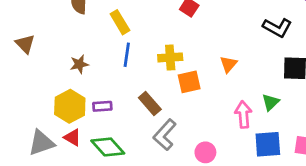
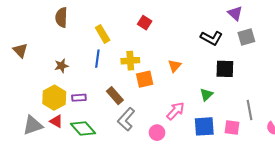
yellow rectangle: (120, 22) -> (103, 34), moved
pink arrow: (243, 114) -> (176, 111), moved, turned 48

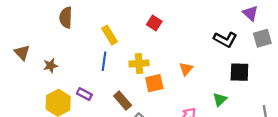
brown star: (61, 66) -> (51, 66), moved
purple rectangle: (79, 98) -> (84, 94), moved, turned 32

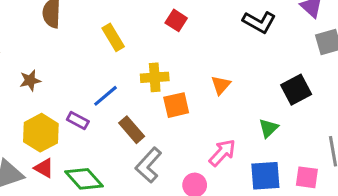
black L-shape: (225, 39) -> (259, 22), moved
blue line: (104, 61) -> (105, 96), moved, turned 42
black square: (239, 72) -> (296, 90), turned -30

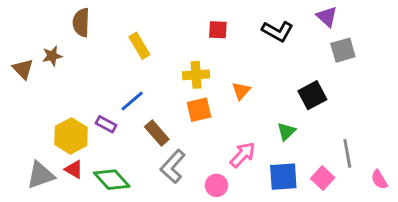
red square: (176, 20) -> (218, 30), moved, turned -30
yellow cross: (155, 77) -> (196, 75), moved
brown star: (30, 80) -> (52, 56), moved
pink square: (307, 177) -> (323, 178), turned 35

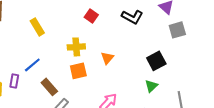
red square: (218, 30) -> (91, 16), turned 32
purple rectangle: (106, 124) -> (14, 81), turned 72
green triangle: (286, 132) -> (151, 86), moved

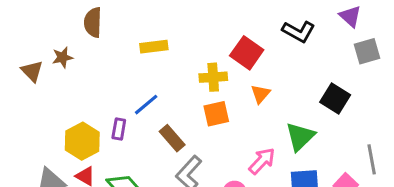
red square: (91, 16) -> (247, 53), moved, size x1.5
yellow rectangle: (37, 27) -> (154, 47), turned -66
black square: (156, 61) -> (335, 99), turned -30
green triangle: (151, 86) -> (300, 137), moved, size x1.5

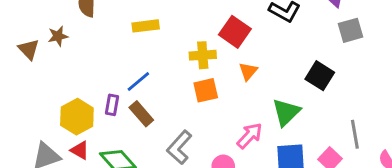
brown rectangle: (172, 138) -> (141, 114), moved

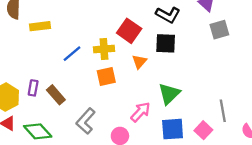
yellow rectangle: (146, 26) -> (40, 26), moved
black square: (320, 76) -> (166, 43), moved, turned -30
blue line: (138, 82) -> (72, 54), moved

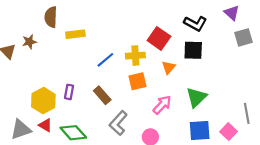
brown rectangle: (56, 95) -> (102, 95), moved
pink arrow: (141, 112) -> (162, 105), moved

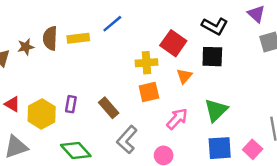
brown semicircle: (51, 17) -> (50, 38), moved
blue line: (105, 60) -> (112, 24), moved
red triangle: (45, 125) -> (12, 104), moved

